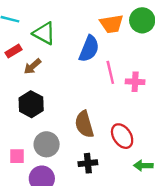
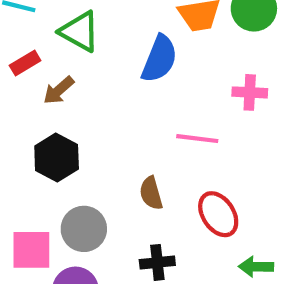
pink line: (110, 72) -> (197, 139), moved, turned -70
pink cross: (135, 82) -> (250, 92), moved
brown semicircle: (84, 124) -> (151, 193), size x0.7
pink square: (17, 156) -> (31, 250), size x1.5

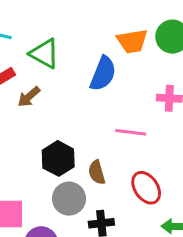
black hexagon: (57, 157) -> (58, 158), moved
gray circle: (84, 229) -> (69, 199), moved

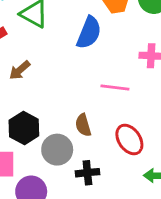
brown arrow: (29, 97) -> (20, 70), moved
black hexagon: (58, 158) -> (24, 128), moved

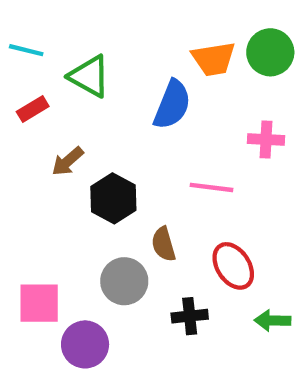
black hexagon: (24, 128) -> (113, 198), moved
black cross: (87, 173) -> (190, 316), moved

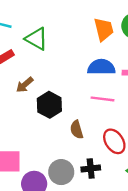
orange trapezoid: (214, 59) -> (104, 29), turned -95
blue semicircle: (172, 105) -> (101, 67), moved, turned -112
gray circle: (124, 281) -> (61, 172), moved

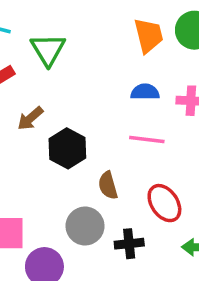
green triangle: (36, 39) -> (48, 50), turned 30
blue semicircle: (101, 67) -> (145, 92), size x0.7
gray circle: (61, 172) -> (85, 226), moved

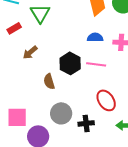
black hexagon: (67, 148) -> (70, 63), moved
brown semicircle: (108, 185) -> (49, 81), moved

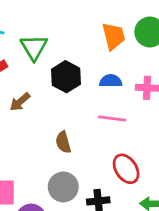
black hexagon: (70, 63) -> (66, 77), moved
brown semicircle: (49, 81) -> (63, 142), moved

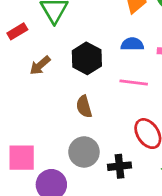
black hexagon: (66, 77) -> (87, 58), moved

